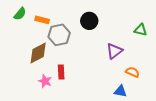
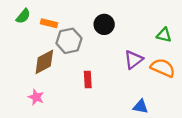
red rectangle: (61, 72) -> (88, 80), moved
orange semicircle: (132, 72) -> (163, 68), moved, size x1.5
pink star: (45, 81) -> (36, 97), moved

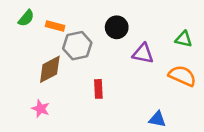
purple triangle: (133, 60) -> (143, 54), moved, turned 48

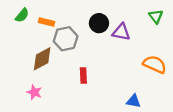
green triangle: (184, 39) -> (156, 16), moved, turned 40
purple triangle: (143, 54) -> (121, 32), moved

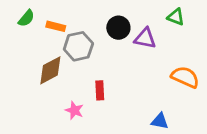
green triangle: (156, 16) -> (176, 17), moved, turned -32
pink star: (34, 92) -> (74, 110), moved

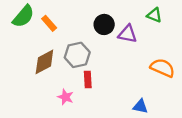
green semicircle: (26, 18) -> (23, 16), size x1.5
orange rectangle: (56, 26) -> (49, 23), turned 35
gray hexagon: (78, 46) -> (77, 55), moved

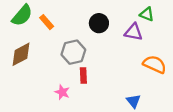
purple triangle: (127, 34) -> (133, 32), moved
brown diamond: (44, 62) -> (21, 54), moved
blue triangle: (140, 106) -> (133, 101), turned 40

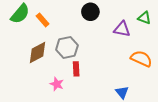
green triangle: (147, 14) -> (144, 18), moved
black circle: (99, 23) -> (90, 12), moved
brown diamond: (21, 54) -> (37, 53), moved

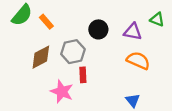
black circle: (90, 12) -> (98, 29), moved
orange semicircle: (141, 59) -> (138, 60), moved
pink star: (57, 84) -> (62, 92), size x1.5

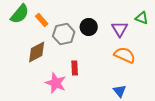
purple triangle: (133, 32) -> (120, 29), turned 48
gray hexagon: (73, 52) -> (64, 34), moved

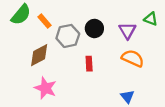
red rectangle: (75, 68) -> (89, 64), moved
pink star: (56, 83) -> (45, 88), moved

